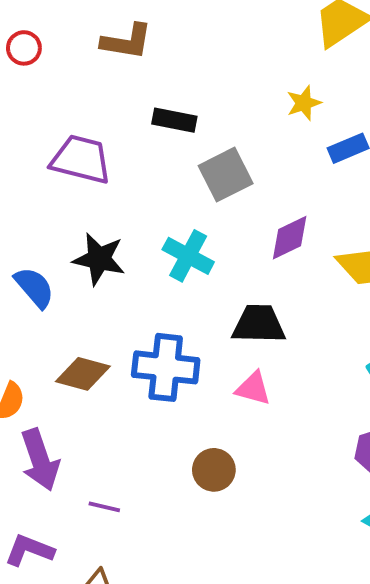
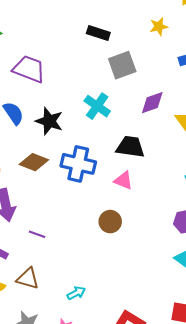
yellow star: (304, 103) -> (159, 27), moved
purple trapezoid: (81, 159) -> (29, 69), moved
black star: (99, 259) -> (49, 121), moved
brown circle: (214, 470) -> (110, 222), moved

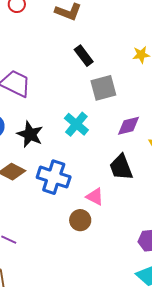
black rectangle: (98, 33) -> (84, 56), turned 30
black trapezoid: (130, 147) -> (121, 167), moved, turned -124
brown circle: (110, 222) -> (80, 220), moved

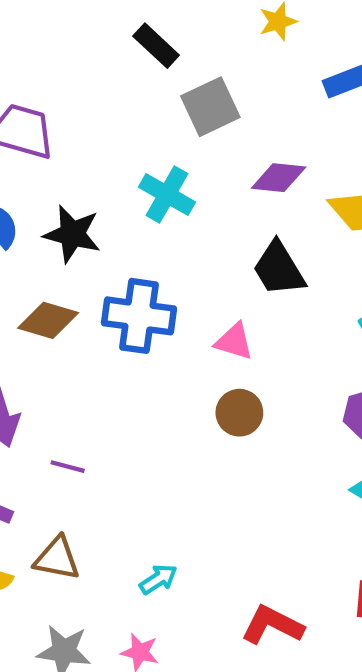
purple diamond: (129, 126) -> (279, 178), turned 30
brown circle: (80, 220) -> (239, 413), moved

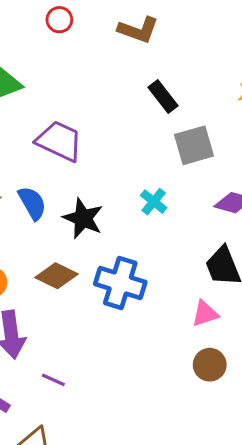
cyan cross: (167, 195) -> (154, 202), size x0.7
pink triangle: (234, 341) -> (205, 314), moved, turned -44
brown circle: (239, 413) -> (210, 365), moved

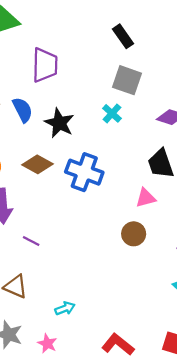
purple trapezoid: (59, 141) -> (45, 65), turned 63
gray square: (194, 145) -> (127, 80), moved, turned 32
brown circle: (210, 365) -> (134, 234), moved

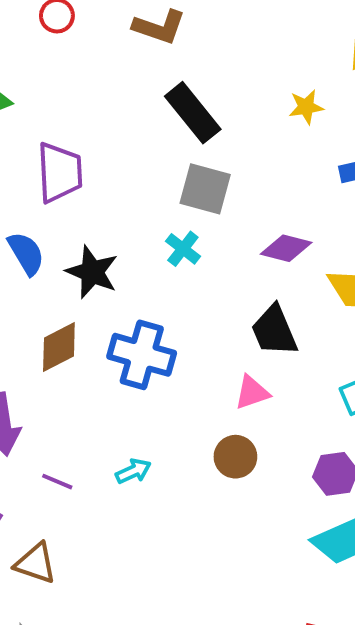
black rectangle: (123, 36) -> (193, 113), size x1.4
brown diamond: (38, 164) -> (59, 347), turned -52
cyan arrow: (65, 308) -> (133, 471), moved

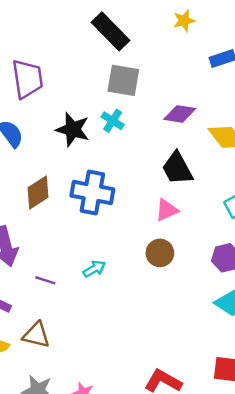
black star: (92, 272) -> (73, 130), moved

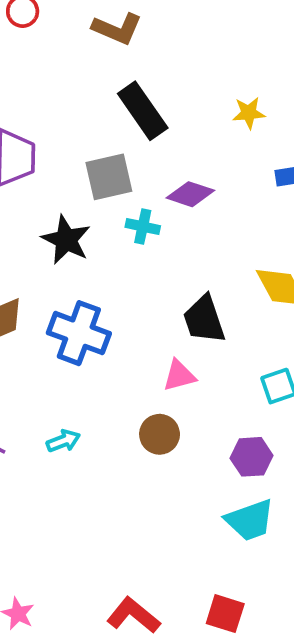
gray square: (123, 80) -> (109, 177), moved, turned -32
purple diamond: (180, 114) -> (190, 194), moved
cyan cross: (113, 121) -> (143, 227), moved, turned -30

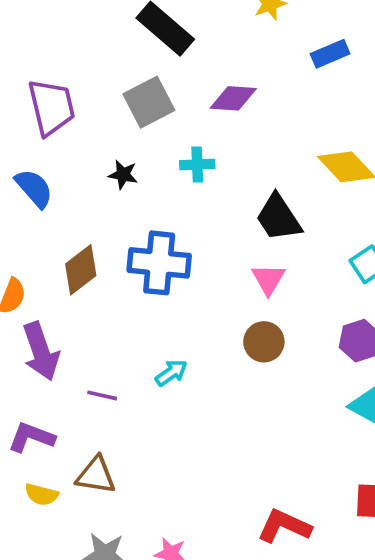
cyan cross: (143, 227) -> (197, 165), moved
black star: (66, 240) -> (123, 175), size x0.6
pink triangle: (179, 375) -> (268, 279), turned -30

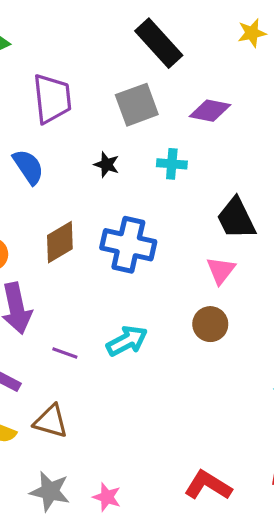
cyan arrow: (171, 373) -> (127, 341), size x1.4

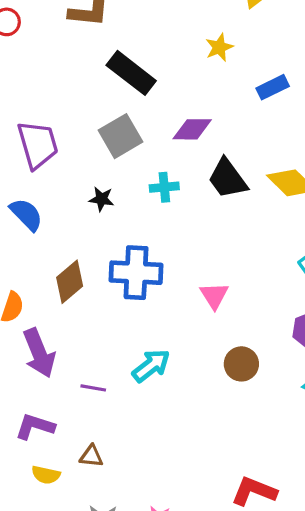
black trapezoid: (236, 219) -> (228, 179), moved
pink triangle: (221, 270) -> (214, 296), moved
brown circle: (210, 324) -> (241, 364), moved
brown triangle: (51, 421) -> (91, 456), size x0.7

